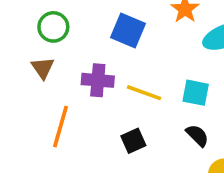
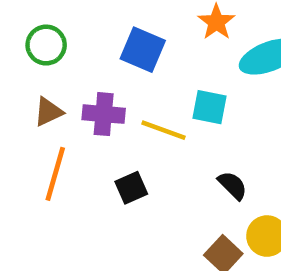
brown triangle: (43, 68) -> (48, 112), moved, turned 40
cyan square: (196, 93) -> (209, 107), moved
black square: (133, 141) -> (131, 188), moved

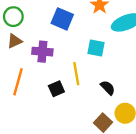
brown triangle: (48, 112) -> (15, 41), moved
yellow line: (163, 130) -> (76, 74), moved, turned 60

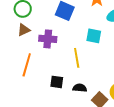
black semicircle: (108, 88) -> (80, 88), moved, turned -40
black square: (56, 89) -> (57, 82), moved, turned 32

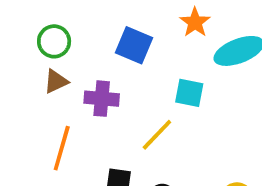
yellow line: (77, 58) -> (157, 135), turned 54

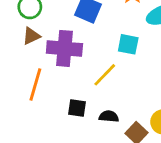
purple cross: (102, 99) -> (64, 48), size x1.4

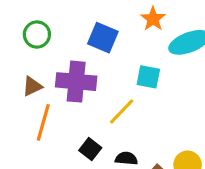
brown triangle: (31, 36) -> (32, 86), moved
black square: (77, 108) -> (90, 149), turned 30

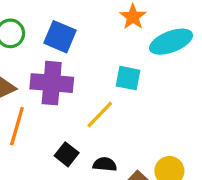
blue square: (103, 38) -> (60, 37), moved

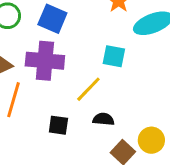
black square: (67, 154) -> (58, 125), turned -30
black semicircle: (105, 164) -> (103, 119), moved

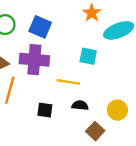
yellow line: (88, 89) -> (68, 82), turned 55
yellow circle: (151, 140) -> (117, 110), moved

